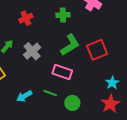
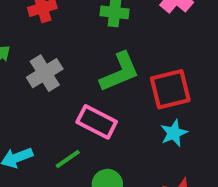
cyan star: (112, 83) -> (174, 133), moved
green line: (50, 93) -> (68, 159), turned -64

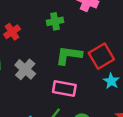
green L-shape: (120, 72) -> (69, 55), turned -132

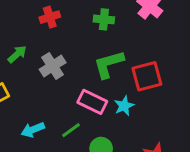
green L-shape: (69, 55) -> (109, 64), turned -40
cyan star: (111, 81) -> (124, 106), moved

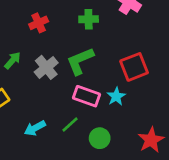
green L-shape: (109, 64) -> (80, 61), moved

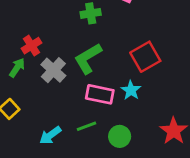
red cross: (39, 23) -> (31, 46), moved
green line: (70, 124) -> (87, 126), turned 30

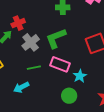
cyan star: (131, 90) -> (80, 76), moved
green line: (87, 126) -> (34, 68), moved

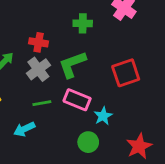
red cross: (18, 23) -> (39, 42), moved, turned 32

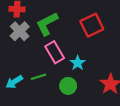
pink rectangle: (77, 100) -> (55, 52), turned 45
green line: (42, 103) -> (38, 77), moved

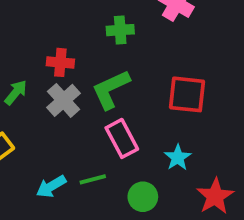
red square: (92, 25) -> (187, 94), turned 30
cyan star: (78, 63) -> (178, 158), moved

